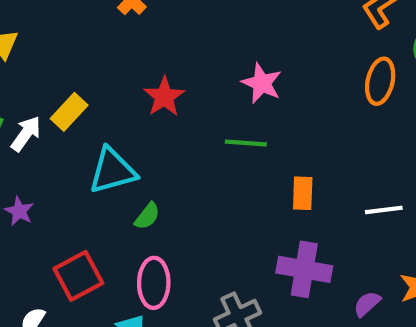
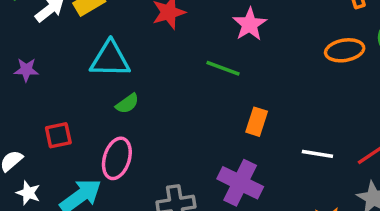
orange ellipse: (380, 81) -> (345, 50), turned 51
purple star: (19, 211) -> (26, 70), turned 30
red square: (78, 276) -> (58, 135), size x0.7

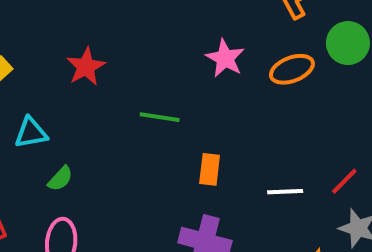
pink star: (250, 24) -> (225, 58), moved
cyan triangle: (110, 59) -> (31, 133), size x0.7

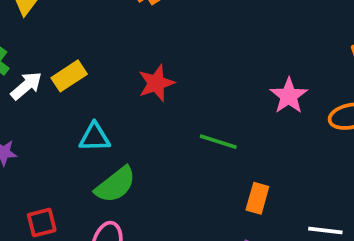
green semicircle: (60, 179) -> (115, 185), size x1.6

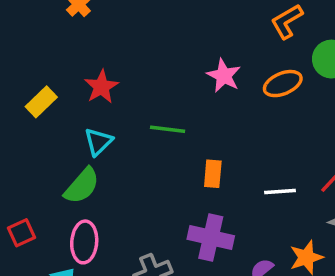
yellow rectangle: (69, 76) -> (41, 102), moved
cyan triangle: (95, 137) -> (98, 142), moved, turned -32

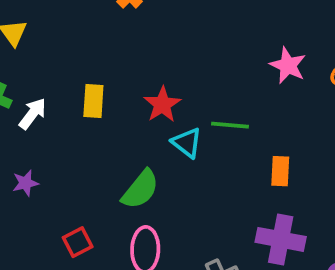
red star: (101, 87) -> (162, 104), moved
yellow rectangle: (41, 102) -> (93, 101), turned -40
cyan triangle: (98, 142) -> (187, 143), moved, turned -36

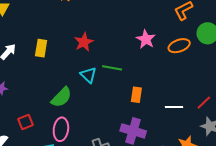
red star: (162, 104) -> (84, 42), moved

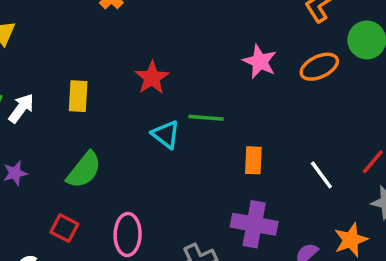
green semicircle: (61, 97) -> (84, 170), moved
white line: (174, 107) -> (321, 175), turned 60
red square: (26, 122) -> (64, 228), turned -35

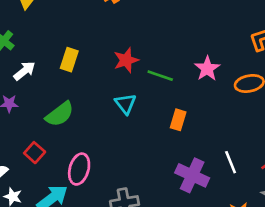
white arrow: (21, 108) -> (24, 71), moved
green line: (206, 118) -> (160, 76), moved
orange rectangle: (253, 160) -> (178, 120), moved
purple cross: (254, 224) -> (192, 175), moved

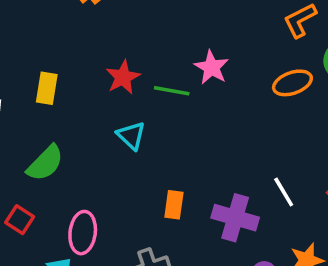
pink star: (207, 69) -> (211, 67), moved
orange rectangle: (178, 120) -> (174, 205), moved

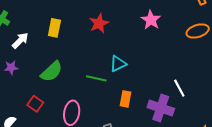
green line: (172, 91) -> (96, 78), moved
cyan triangle: (131, 136) -> (118, 64), moved, turned 48
white line: (284, 192) -> (179, 88), moved

